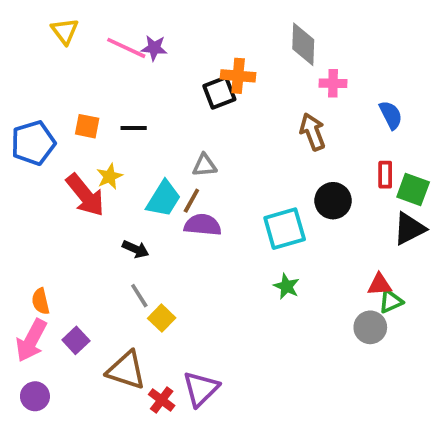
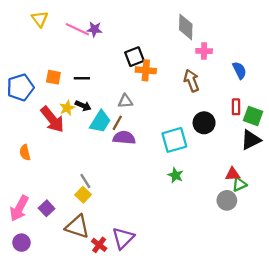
orange cross: (238, 76) -> (146, 70), moved
black arrow: (136, 249) -> (83, 106), moved
orange semicircle: (41, 301) -> (25, 152), moved
yellow square: (162, 318) -> (83, 195), moved

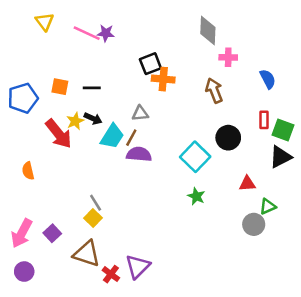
cyan square: (174, 140) -> (195, 157), turned -30
red triangle: (233, 174) -> (247, 184), moved

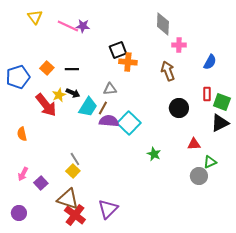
blue semicircle: (268, 79) -> (210, 62), turned 56
orange square: (60, 87) -> (47, 68), turned 32
cyan square: (195, 157) -> (129, 123), moved
pink arrow: (22, 233) -> (23, 174), moved, size x0.6
red cross: (111, 274) -> (75, 215), moved, size x1.5

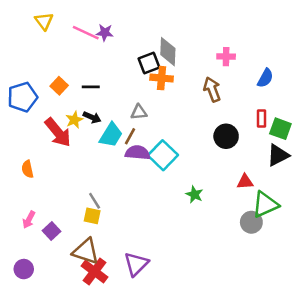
gray diamond: (163, 24) -> (168, 52), moved
green triangle: (210, 162) -> (265, 205), size x1.6
yellow square: (73, 171) -> (92, 216), turned -32

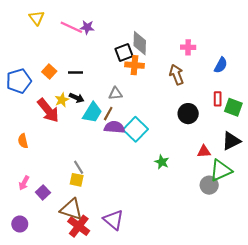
black triangle: (278, 155) -> (231, 141), moved
purple triangle: (136, 264) -> (113, 220), turned -35

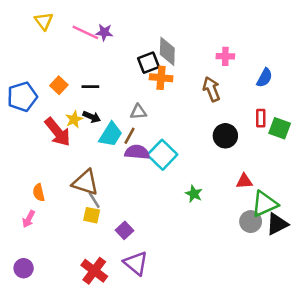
orange semicircle: (23, 141) -> (39, 193), moved
black triangle: (231, 141) -> (277, 224), moved
purple square: (43, 192) -> (124, 230), moved
brown triangle: (71, 209) -> (85, 182), moved

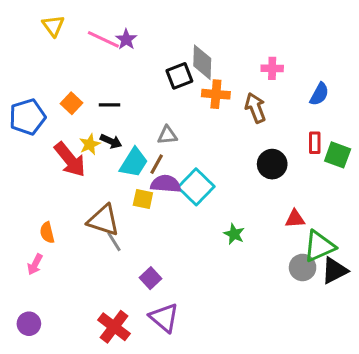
purple star: (104, 32) -> (126, 39), turned 30
orange cross: (161, 78) -> (216, 94), moved
yellow square: (92, 215) -> (143, 199), moved

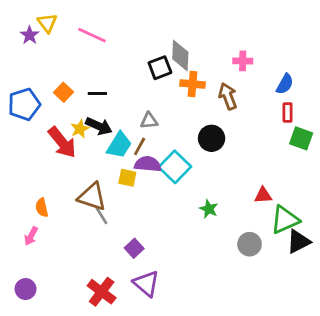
purple star: (126, 39) -> (30, 35), moved
black arrow: (111, 141) -> (99, 126), size x1.4
red rectangle: (315, 143) -> (288, 113), moved
black circle: (272, 164) -> (212, 138), moved
gray circle: (303, 267) -> (250, 244), moved

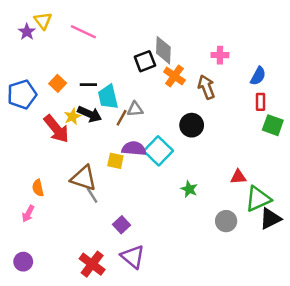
orange cross: (193, 84) -> (174, 76), turned 30
cyan trapezoid: (119, 145) -> (108, 97), moved, turned 135
brown line: (140, 146) -> (122, 118), moved

